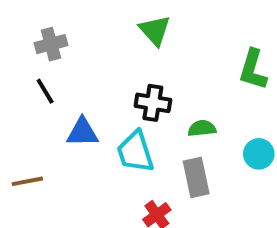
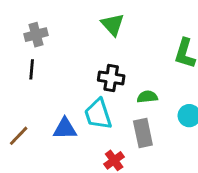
black line: (45, 91) -> (32, 69), turned 36
blue triangle: (82, 132) -> (65, 129), moved
brown line: (27, 181) -> (19, 136), turned -35

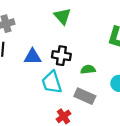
blue triangle: (65, 129) -> (33, 57), moved
gray rectangle: (143, 133) -> (85, 96), turned -54

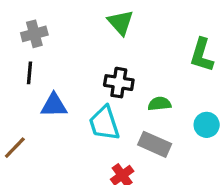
blue triangle: (33, 57) -> (54, 105), moved

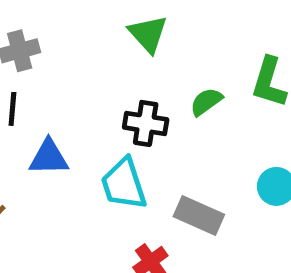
green semicircle: (159, 104) -> (206, 102), moved, turned -30

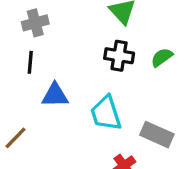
black cross: (146, 123) -> (119, 56), moved

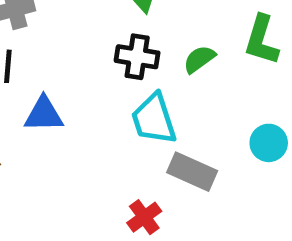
cyan trapezoid: (106, 113) -> (154, 119), moved

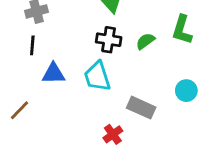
cyan trapezoid: (154, 119) -> (97, 76), moved

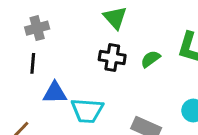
cyan trapezoid: (97, 76) -> (87, 111), moved, turned -68

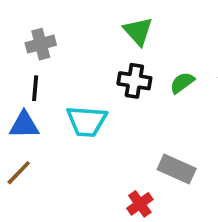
blue triangle: (55, 93) -> (24, 125), moved
cyan trapezoid: (87, 111) -> (87, 121), moved

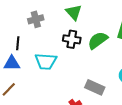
gray cross: (41, 44) -> (36, 19), moved
green semicircle: (182, 83) -> (98, 40), size x1.5

